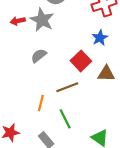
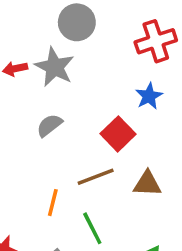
brown triangle: (106, 74) -> (147, 184), moved

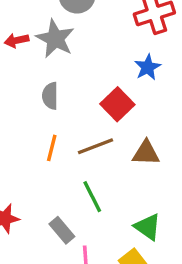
gray semicircle: (49, 125) -> (50, 96), turned -52
orange line: (53, 203) -> (52, 148), moved

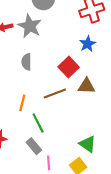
orange line: (52, 148) -> (22, 103), moved
brown triangle: (146, 153) -> (87, 86), moved
green line: (92, 197) -> (38, 123), moved

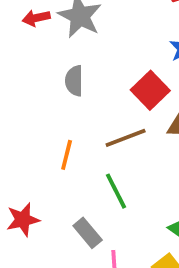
green line: (38, 123) -> (116, 191), moved

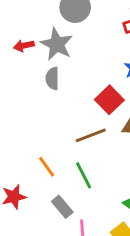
gray semicircle: (74, 81) -> (52, 78), moved
orange line: (67, 155) -> (47, 167), moved, turned -50

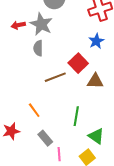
brown line: (91, 135) -> (55, 77), moved
green line: (84, 175) -> (76, 116), moved, turned 36

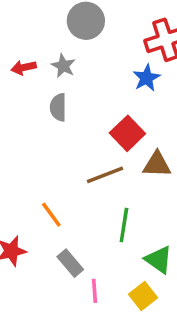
gray star: (41, 24) -> (63, 66), size x0.6
blue star: (96, 41) -> (146, 78), moved
brown line: (55, 77) -> (105, 175), moved

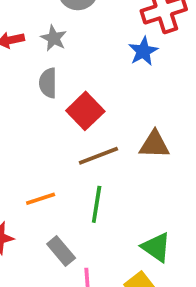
red square: (127, 133) -> (85, 111), moved
orange line: (51, 215) -> (41, 199), turned -72
green line: (124, 225) -> (97, 204), moved

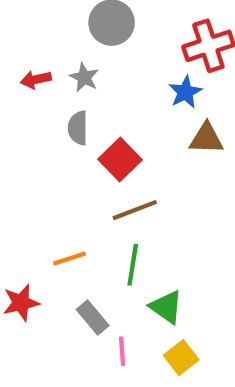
brown triangle: (154, 145) -> (206, 138), moved
green triangle: (156, 247) -> (166, 307), moved

